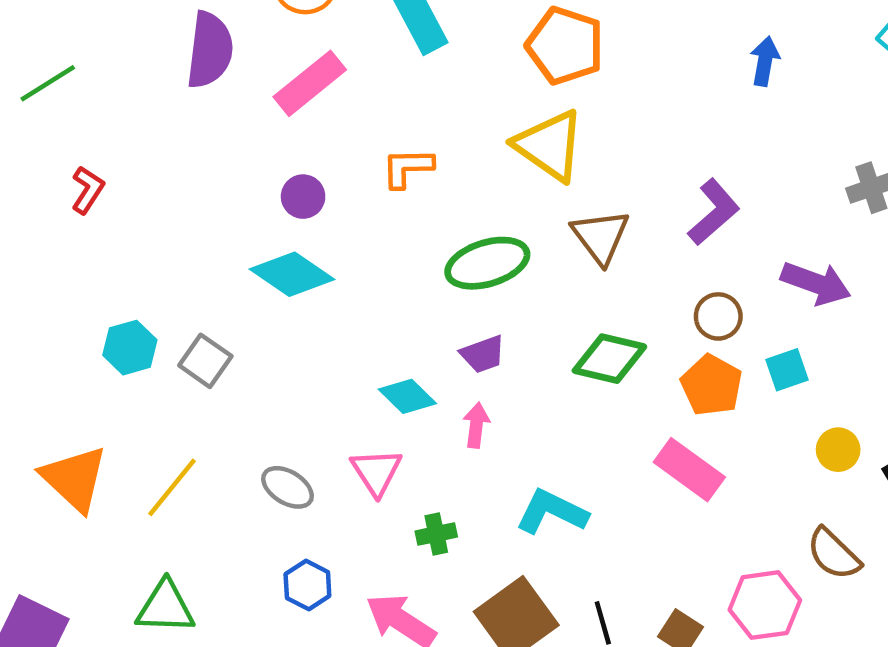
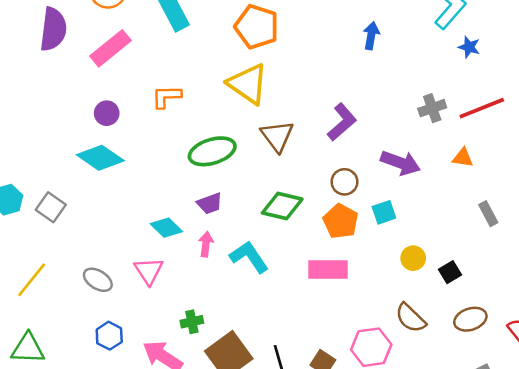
pink rectangle: (689, 470) -> (328, 270), turned -36
cyan L-shape: (552, 512) -> (249, 257), moved, turned 30
green cross: (436, 534) -> (192, 322), moved

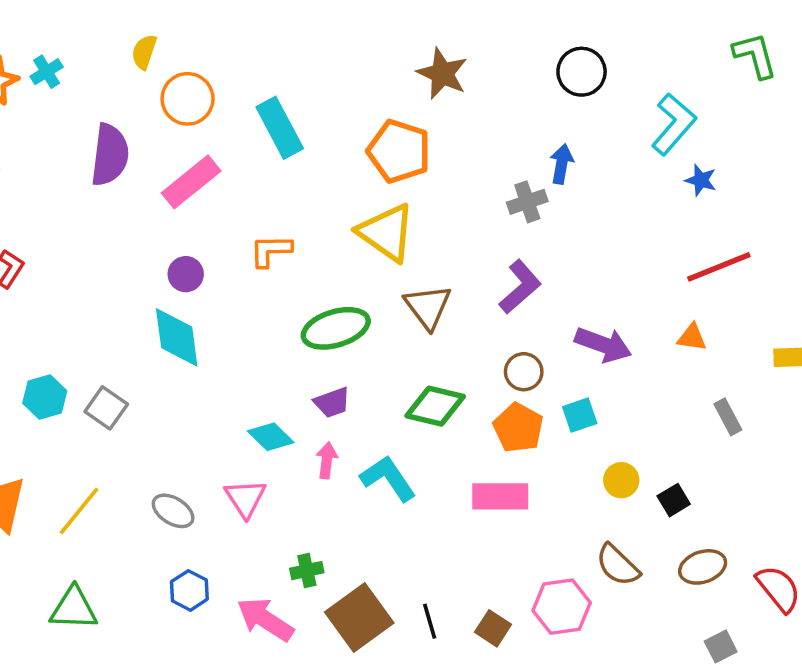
gray cross: (432, 108) -> (527, 202), moved
cyan diamond: (100, 158) -> (177, 337), turned 48

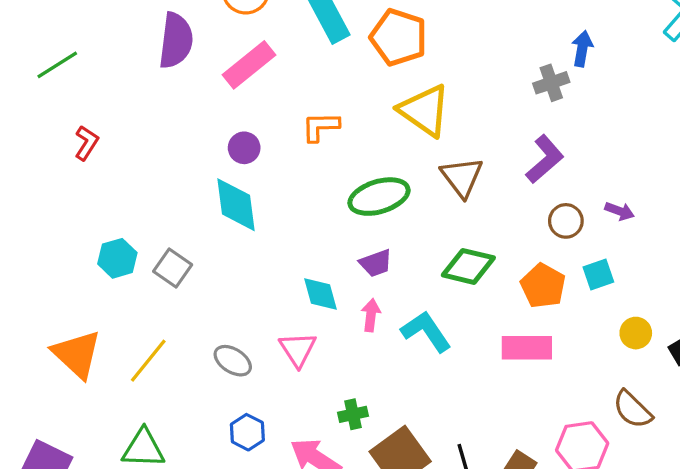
orange pentagon: (399, 151) -> (398, 37), moved
purple arrow: (603, 345) -> (620, 211), size x0.6
brown circle: (524, 372) -> (566, 221), moved
cyan diamond: (271, 437) -> (320, 294), turned 30

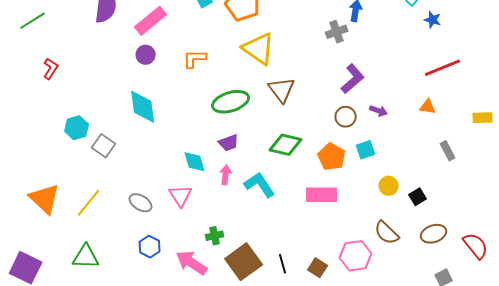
purple circle: (244, 148) -> (146, 55), moved
purple L-shape: (545, 159) -> (353, 79), moved
cyan hexagon: (117, 258) -> (77, 128), moved

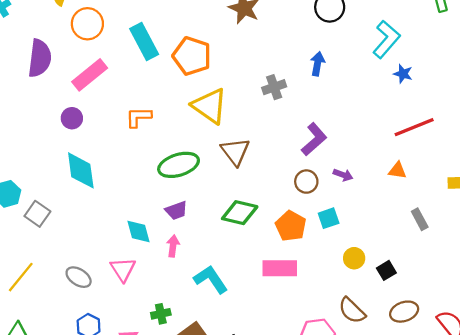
gray cross: (337, 32) -> (274, 87), moved
purple circle: (146, 55) -> (72, 118), moved
cyan L-shape: (260, 185) -> (211, 279), moved

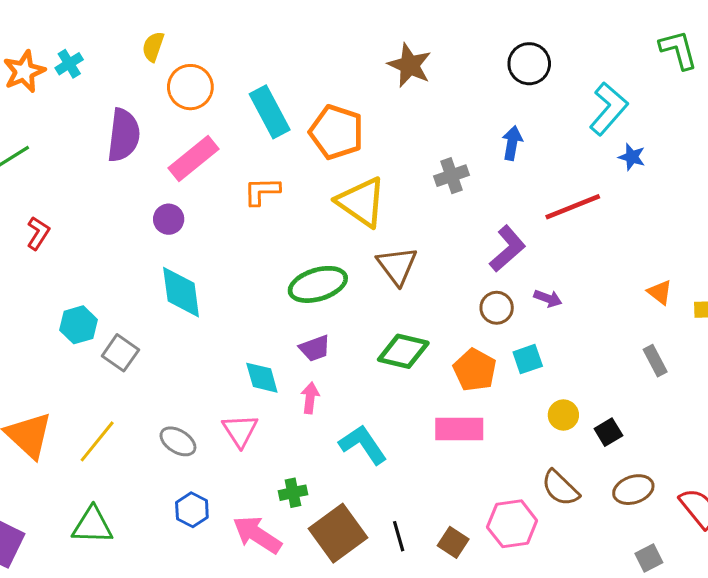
orange L-shape: (139, 117) -> (262, 191), moved
red line: (414, 127) -> (573, 207), moved
orange triangle: (397, 170) -> (660, 292), moved, turned 30

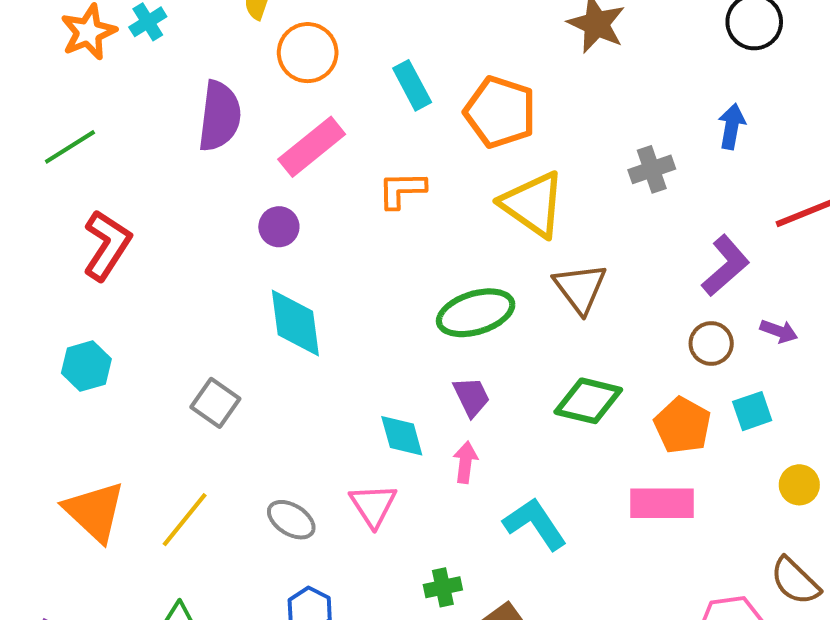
cyan rectangle: (270, 112) -> (412, 85), size x0.7
red L-shape: (38, 233) -> (107, 245), size x1.6
cyan hexagon: (78, 325) -> (86, 366), moved
purple trapezoid: (315, 348) -> (472, 397), turned -96

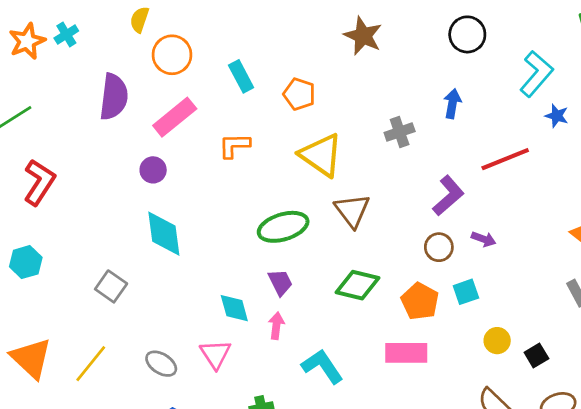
orange pentagon: (500, 112) -> (299, 94), size x0.7

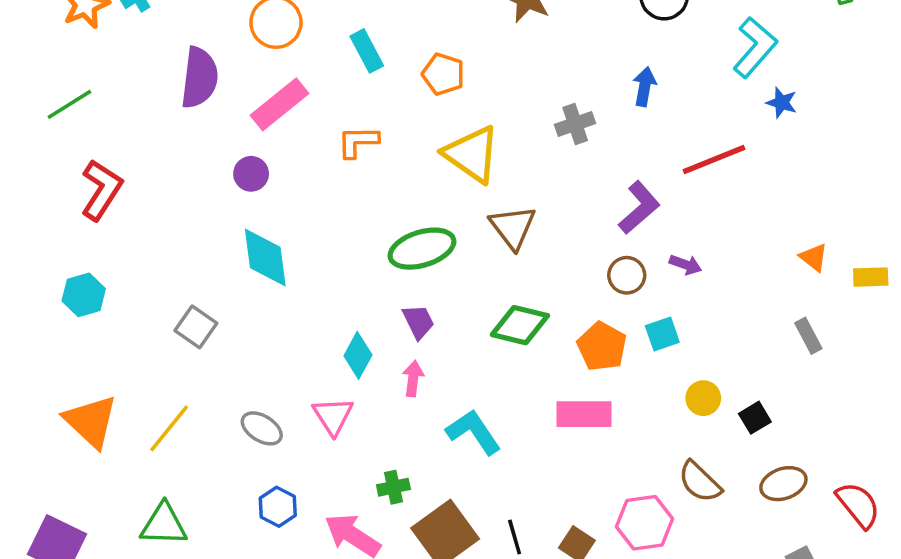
cyan diamond: (234, 308) -> (358, 355), turned 44

